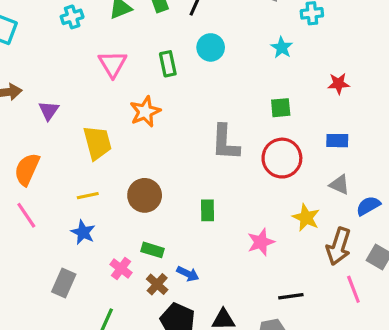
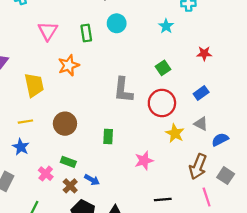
green square: (281, 108) -> (163, 68), turned -32
blue rectangle: (337, 141) -> (201, 93), turned -40
yellow star: (306, 218) -> (175, 133), moved

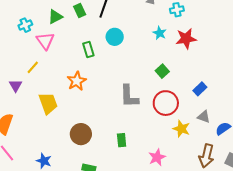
pink triangle: (48, 31) -> (45, 41), moved
red star: (204, 53) -> (186, 39), moved, size x1.5
yellow line: (25, 122) -> (33, 67), moved, turned -32

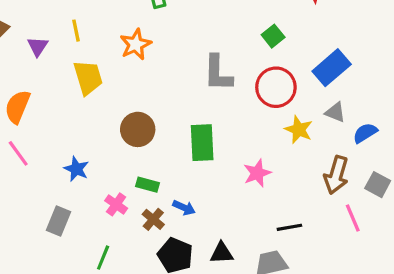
yellow line: (33, 67) -> (76, 31), moved, turned -56
blue rectangle: (200, 89) -> (332, 68), size x1.6
green rectangle: (122, 140) -> (202, 143), size x1.6

